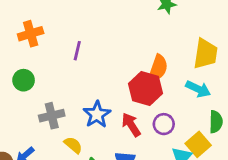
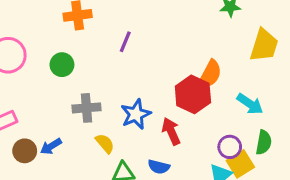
yellow trapezoid: (206, 54) -> (264, 45), moved
purple circle: (164, 124) -> (230, 147), moved

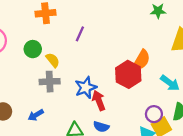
red arrow: (171, 131) -> (99, 101), moved
yellow semicircle: (105, 143) -> (53, 60), moved
blue arrow: (51, 146) -> (36, 115), moved

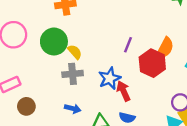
purple line: (80, 34) -> (128, 45), moved
green circle: (33, 49) -> (54, 42), size x1.5
blue arrow: (36, 115) -> (73, 109), moved, turned -133

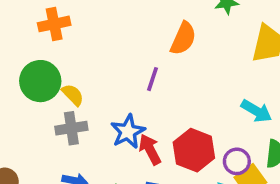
orange semicircle: (165, 48) -> (183, 38), moved
red hexagon: (152, 63) -> (194, 150), moved

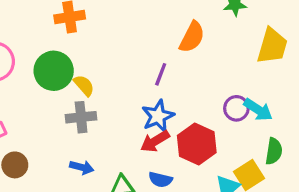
blue star: (128, 132) -> (158, 116), moved
red arrow: (150, 149) -> (155, 141), turned -96
purple circle: (237, 161) -> (236, 108), moved

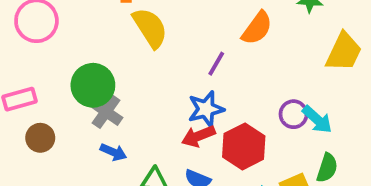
green circle: (54, 71) -> (93, 85), moved
yellow semicircle: (84, 85) -> (150, 28), moved, size x1.6
gray cross: (81, 117) -> (106, 112), moved, turned 32

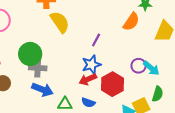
orange semicircle: (257, 28) -> (131, 22), moved
gray cross: (106, 112) -> (38, 68), turned -30
blue arrow: (113, 152) -> (42, 90), size x1.5

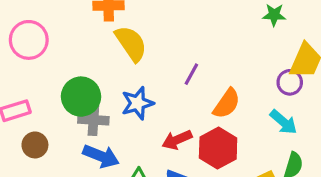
orange semicircle: (131, 22) -> (227, 104), moved
blue star: (91, 65) -> (137, 103), moved
purple circle: (139, 66) -> (290, 82), moved

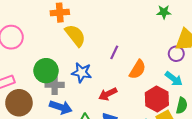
blue star: (137, 103) -> (82, 73), turned 30
brown circle: (35, 145) -> (19, 103), size x1.6
red hexagon: (218, 148) -> (157, 99), moved

